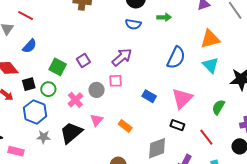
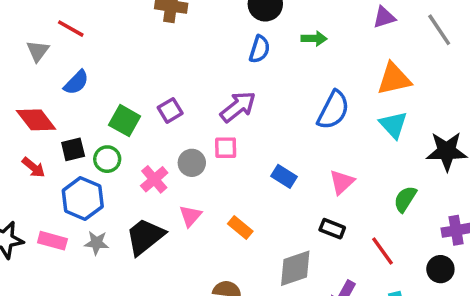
blue semicircle: (133, 24) -> (260, 49), turned -84
pink triangle: (182, 98) -> (342, 182), size x0.7
pink rectangle: (16, 151) -> (52, 241), moved

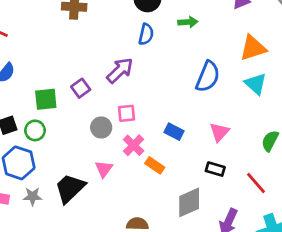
purple arrow: (238, 107) -> (120, 70), moved
green square: (125, 121) -> (46, 99), turned -30
pink cross: (154, 179) -> (134, 145), moved
orange rectangle: (240, 228) -> (155, 165), moved

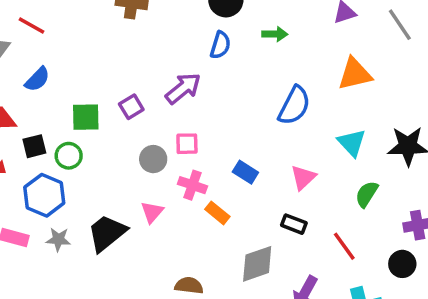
cyan triangle: (256, 84) -> (352, 143), moved
pink cross: (134, 145) -> (192, 185), turned -30

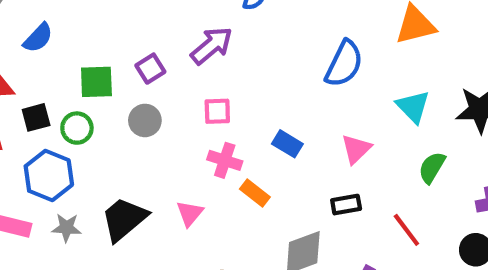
gray circle: (153, 159) -> (145, 120), moved
pink triangle: (152, 212) -> (190, 213), moved
black rectangle: (294, 224) -> (346, 205), turned -30

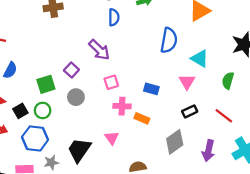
purple arrow: (212, 46) -> (99, 50), turned 100
cyan triangle: (413, 107) -> (200, 59), moved

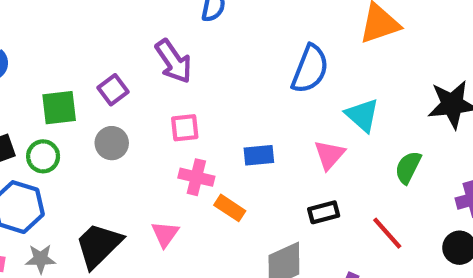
blue rectangle: (151, 89) -> (259, 155), turned -32

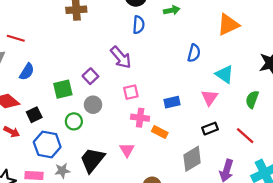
blue semicircle: (310, 69) -> (194, 53), size x0.7
green circle: (43, 156) -> (74, 121), moved

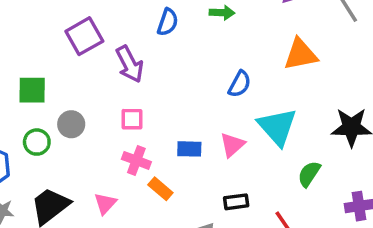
cyan triangle: (225, 74) -> (277, 127), size x1.4
purple square: (90, 76) -> (84, 36), moved, size x1.5
pink triangle: (209, 98) -> (232, 145), moved

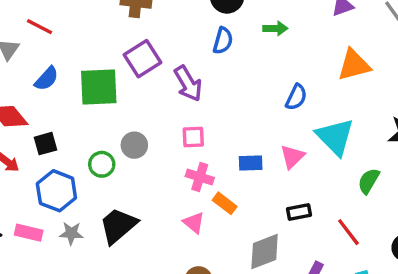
green square: (32, 90) -> (99, 87), moved, size x1.4
pink triangle: (105, 203) -> (194, 223), moved, turned -30

